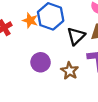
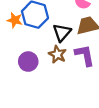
brown star: (70, 71) -> (57, 54), moved

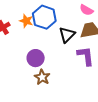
brown star: (57, 54) -> (42, 77), moved

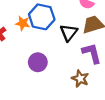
brown star: (42, 77) -> (80, 79), moved

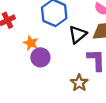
orange star: (23, 23) -> (31, 43), moved

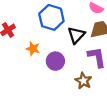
purple circle: (40, 57) -> (55, 61), moved

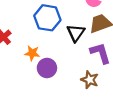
purple circle: (55, 61) -> (47, 68), moved

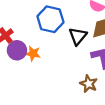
purple circle: (47, 68) -> (17, 50), moved

